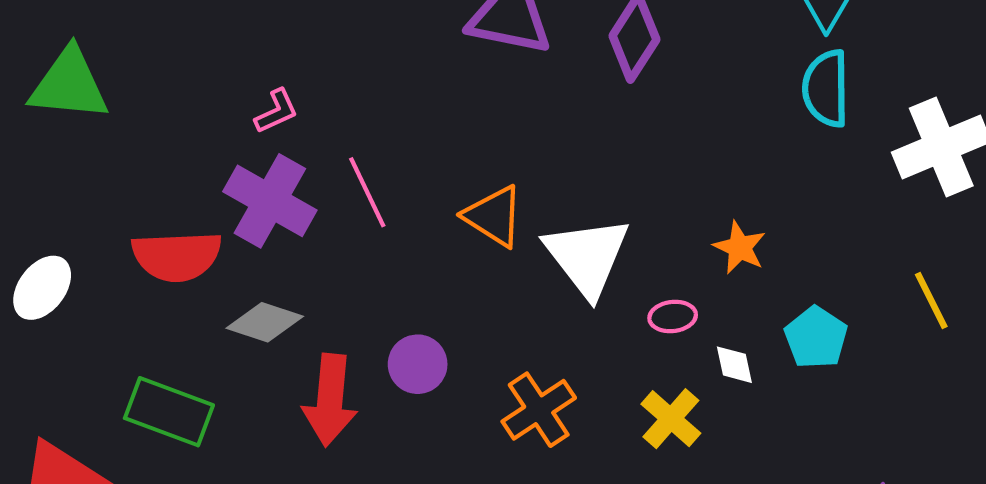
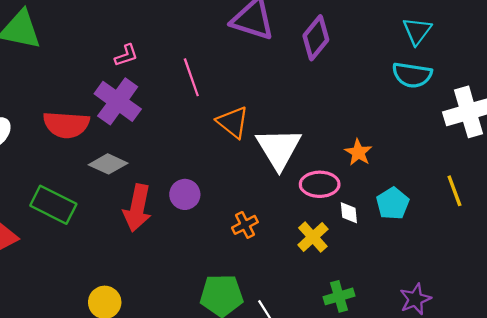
cyan semicircle: (826, 88) -> (412, 75), turned -87
pink line: (367, 192) -> (191, 77), moved
pink ellipse: (673, 317) -> (320, 184), size x1.6
orange cross: (539, 410) -> (245, 225), size x0.7

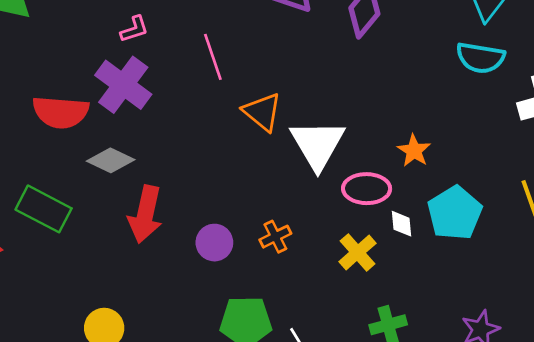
purple circle: (185, 194) -> (214, 243), moved
cyan pentagon: (393, 203) -> (455, 213), size x1.4

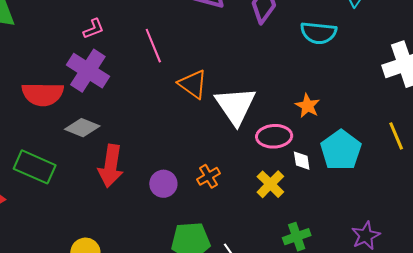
cyan semicircle: (480, 58) -> (319, 33), moved

